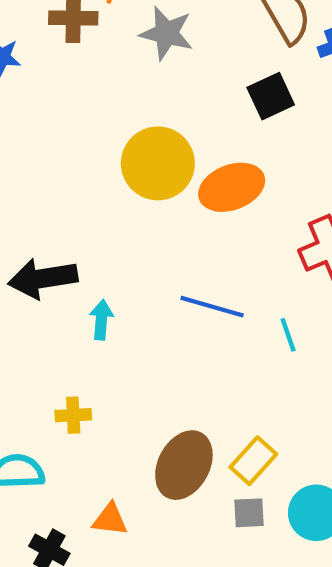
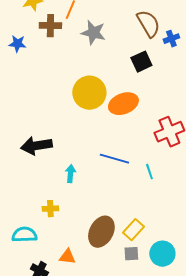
cyan arrow: (101, 320) -> (70, 174), moved

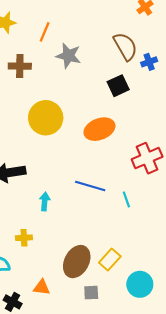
brown cross: (50, 26) -> (20, 66), moved
yellow circle: (89, 93) -> (46, 118), moved
gray square: (131, 254) -> (91, 293), moved

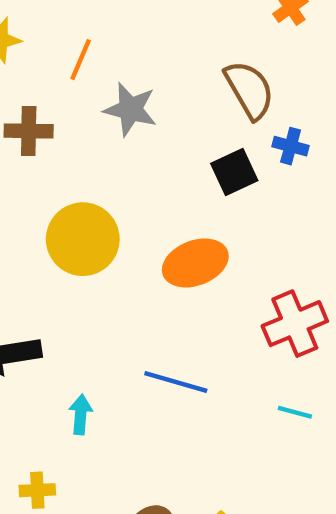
blue cross: (149, 62) -> (291, 146), moved, turned 35
cyan line: (126, 199) -> (295, 412), moved, turned -56

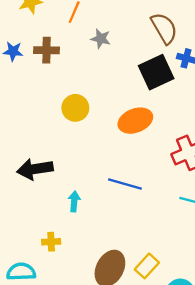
gray star: (130, 109) -> (101, 39), size x0.7
black square: (234, 172) -> (156, 72), size x1.4
yellow circle: (83, 239) -> (75, 108), size x0.7

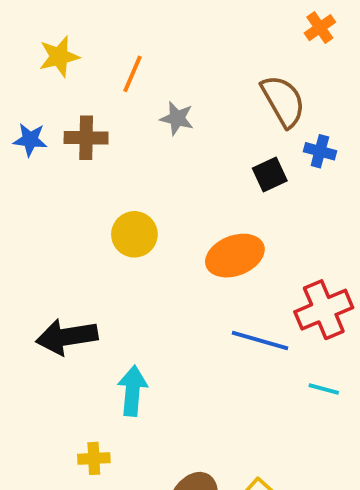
black square: (156, 72) -> (270, 174), size x0.6
blue line: (125, 184) -> (260, 341), moved
cyan arrow: (74, 201) -> (132, 391), size x1.4

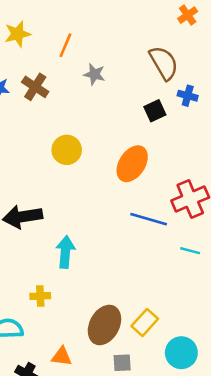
brown cross: (86, 138) -> (35, 87), turned 32
orange ellipse: (235, 256) -> (132, 164), turned -36

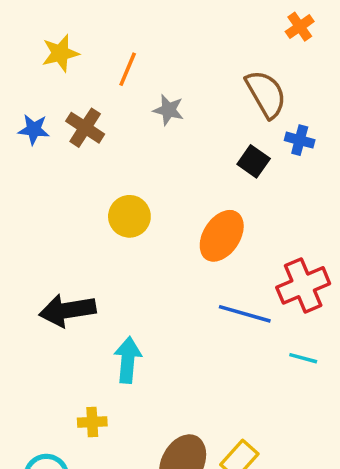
black square: (155, 111) -> (254, 161), turned -30

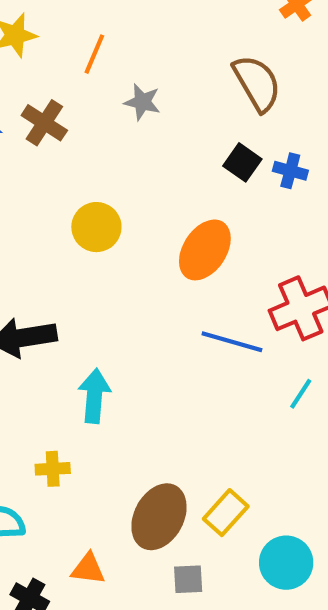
blue cross: (300, 140) -> (290, 171), moved
cyan line: (303, 358) -> (301, 394), turned -72

